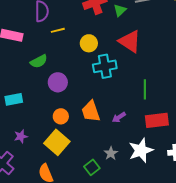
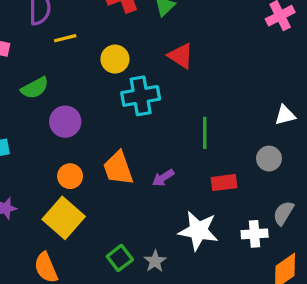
red triangle: (130, 41) -> (181, 56), size x0.7
red rectangle: (157, 120) -> (224, 183), size x0.7
white star: (141, 150) -> (198, 231), turned 30
gray star: (111, 153) -> (155, 261), moved

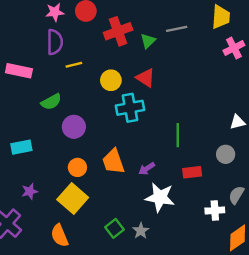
red triangle: (181, 56) -> (146, 78), moved
white star: (198, 231) -> (160, 197), moved

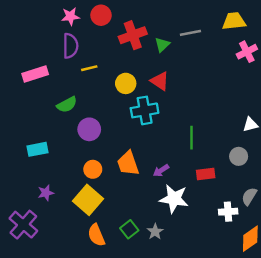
yellow trapezoid: (221, 17) -> (234, 21), turned -100
pink rectangle: (19, 71) -> (35, 74), turned -30
orange semicircle: (60, 236) -> (96, 235), moved

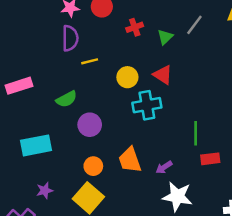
gray line: (190, 33) -> (194, 25), turned -42
red cross: (133, 35) -> (135, 27), size x0.6
pink rectangle: (35, 74) -> (19, 86), moved
cyan rectangle: (37, 149) -> (36, 145), size x1.4
red rectangle: (206, 174) -> (210, 159), moved

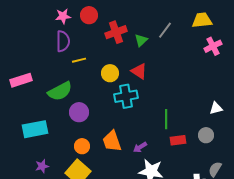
red cross: (135, 27) -> (116, 32), size x1.5
green semicircle: (67, 99) -> (60, 91), size x1.4

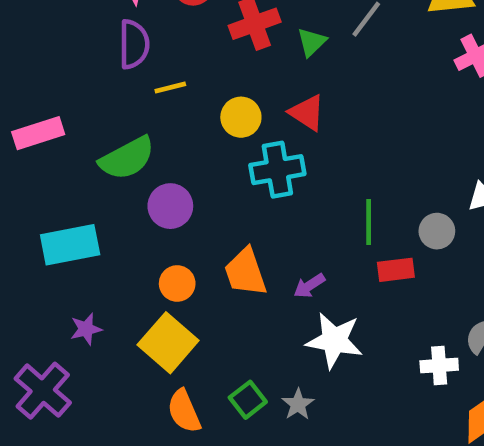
gray circle: (206, 135) -> (437, 231), moved

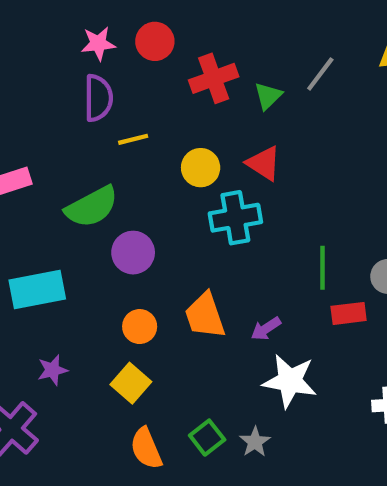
yellow square: (168, 343) -> (131, 383), size x0.7

